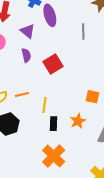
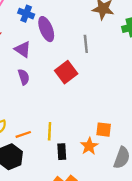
red square: (53, 64) -> (66, 72), moved
orange line: (22, 94) -> (23, 134), moved
orange square: (92, 97) -> (104, 130), moved

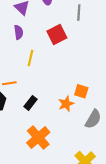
yellow line: (50, 131) -> (31, 58), moved
black rectangle: (62, 152) -> (31, 103), moved, turned 32

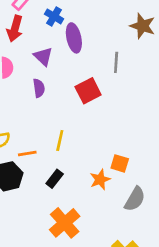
yellow line: (31, 58) -> (60, 141), moved

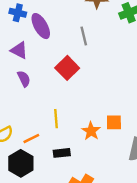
black rectangle: (55, 179) -> (62, 153), turned 63
orange star: (100, 180) -> (91, 131), moved

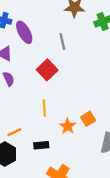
yellow line: (56, 119) -> (44, 108), moved
orange square: (114, 122) -> (88, 119), turned -32

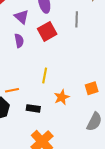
red square: (47, 70) -> (47, 31), moved
orange square: (88, 119) -> (92, 88), moved

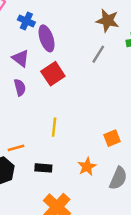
gray line: (77, 19) -> (98, 54), moved, turned 35
orange star: (62, 97) -> (87, 167), moved

